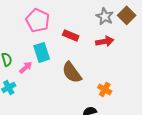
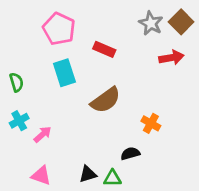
red arrow: (105, 41) -> (171, 58), moved
pink arrow: (26, 67) -> (43, 134), moved
brown semicircle: (72, 72) -> (106, 100), turned -90

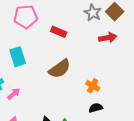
pink pentagon: (59, 29) -> (26, 17), turned -30
cyan rectangle: (64, 73) -> (18, 57), moved
black semicircle: (130, 154) -> (96, 108), moved

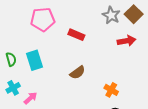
brown semicircle: (60, 69) -> (77, 73), size x0.7

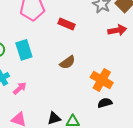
orange cross: (111, 90) -> (102, 80), size x1.5

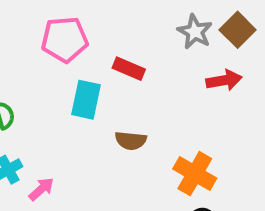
cyan rectangle: (24, 50) -> (86, 100), moved, turned 30
brown semicircle: (67, 62) -> (131, 141), turned 42

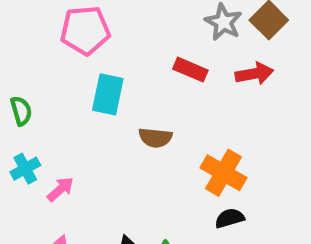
red rectangle: (129, 69) -> (190, 70), moved

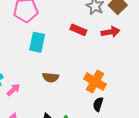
brown semicircle: (155, 138) -> (51, 77), moved
black semicircle: (230, 218) -> (98, 104), turned -56

